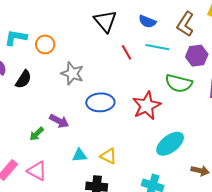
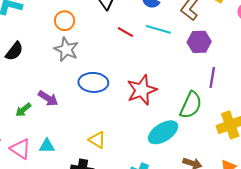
orange circle: (45, 44) -> (65, 21), moved
red line: (126, 52) -> (125, 32), turned -35
green semicircle: (179, 83) -> (191, 105), moved, turned -84
cyan triangle: (79, 155) -> (47, 146), moved

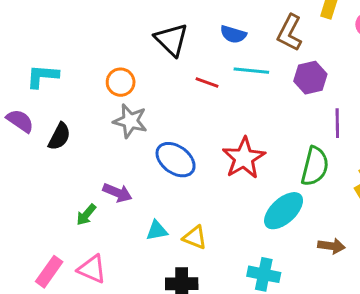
blue ellipse: (93, 82) -> (176, 160), turned 44
cyan triangle: (47, 146) -> (157, 231), moved

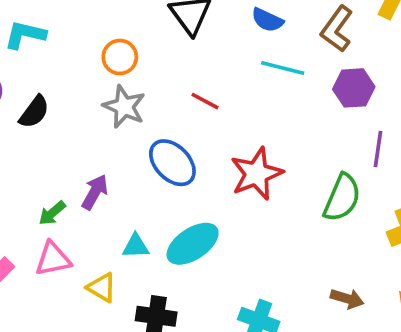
red line: (207, 83) -> (205, 101), moved
purple arrow: (117, 193) -> (95, 192), turned -92
cyan ellipse: (284, 211) -> (193, 244), moved
yellow triangle: (195, 237) -> (102, 288), moved
pink triangle: (92, 269) -> (53, 259), moved, turned -44

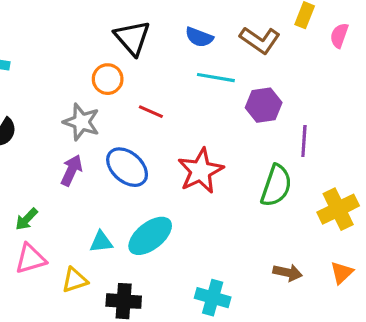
brown L-shape: (337, 29) -> (260, 40), turned -87
orange circle: (120, 57) -> (108, 79), moved
purple hexagon: (354, 88) -> (264, 105), moved
purple arrow: (95, 192) -> (72, 170), moved
yellow triangle: (102, 288) -> (75, 280), turned -44

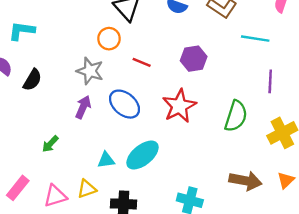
cyan line: (216, 78) -> (255, 39), moved
purple hexagon: (264, 105) -> (194, 59), moved
purple line: (304, 141) -> (270, 81), moved
pink triangle: (30, 259) -> (55, 196), moved
brown arrow: (288, 273) -> (245, 181), size x1.5

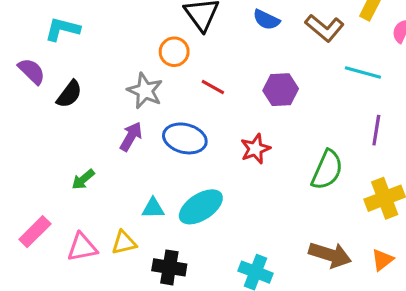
blue ellipse: (125, 104) -> (185, 138), turned -32
red star: (179, 106) -> (255, 149), size x0.7

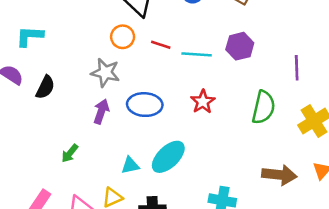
cyan line: (363, 73) -> (197, 54), moved
red line: (213, 87) -> (161, 45), moved
purple hexagon: (281, 90) -> (240, 46), moved

